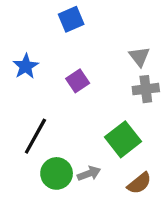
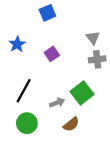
green circle: (57, 173) -> (27, 123), moved
gray arrow: (89, 173) -> (57, 103), moved
brown semicircle: (139, 183) -> (71, 124), moved

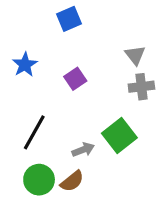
brown semicircle: (71, 124) -> (72, 181), moved

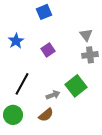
green circle: (39, 180) -> (13, 115), moved

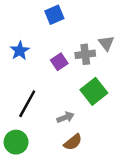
gray cross: (90, 55) -> (85, 54), moved
green square: (76, 86) -> (94, 91), moved
brown semicircle: (46, 115) -> (73, 142), moved

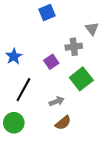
gray triangle: (106, 43) -> (92, 29), moved
blue star: (20, 51) -> (14, 56), moved
purple square: (59, 62) -> (51, 62), moved

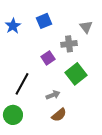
blue square: (47, 12) -> (44, 21), moved
blue star: (14, 56) -> (13, 26), moved

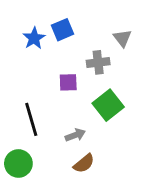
blue star: (13, 26) -> (34, 38), moved
purple square: (48, 58) -> (68, 82), turned 32
black line: (22, 84) -> (31, 119), turned -45

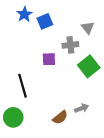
blue star: (34, 38) -> (24, 14), moved
green square: (108, 105) -> (89, 66), moved
gray arrow: (75, 135) -> (82, 108), moved

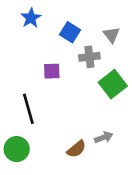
blue square: (45, 21) -> (70, 32), moved, turned -35
purple square: (49, 59) -> (52, 71), moved

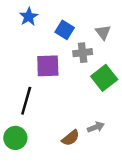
purple square: (52, 71) -> (48, 66), size x1.5
black line: (28, 109) -> (26, 101), turned 32

